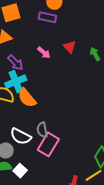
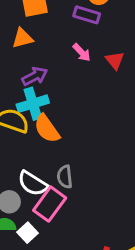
pink arrow: (44, 53) -> (82, 52), moved
purple arrow: (15, 63) -> (35, 76), turned -78
pink rectangle: (48, 144) -> (50, 204), moved

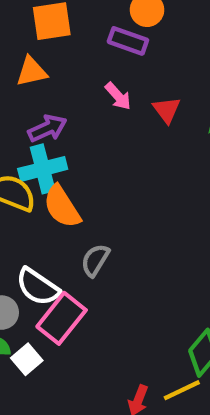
gray semicircle: (65, 177) -> (95, 260), moved, turned 35

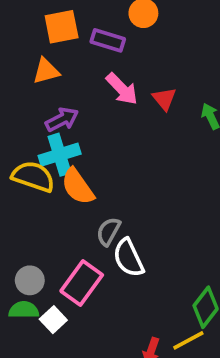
purple rectangle: (128, 41) -> (108, 40), moved
pink arrow: (118, 96) -> (122, 89), size x1.4
white semicircle: (38, 287) -> (128, 258), moved, turned 33

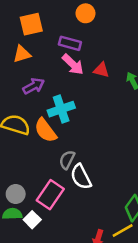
purple rectangle: (108, 40) -> (70, 43), moved
red triangle: (164, 99) -> (101, 70), turned -35
cyan cross: (60, 155) -> (61, 109), moved

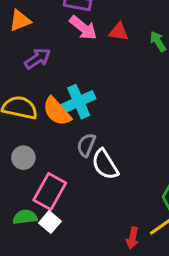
cyan cross: (61, 109) -> (79, 102), moved
gray circle: (16, 194) -> (23, 158), moved
pink rectangle: (50, 195) -> (50, 192), moved

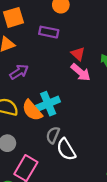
pink arrow: (83, 28) -> (81, 72), moved
red triangle: (119, 32) -> (78, 54), turned 32

